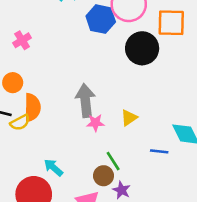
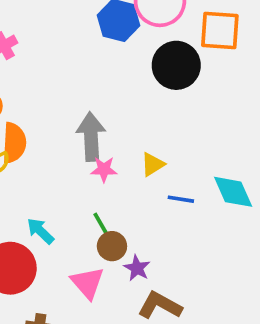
blue line: (159, 151) -> (181, 199), moved
green line: (113, 161) -> (102, 226), moved

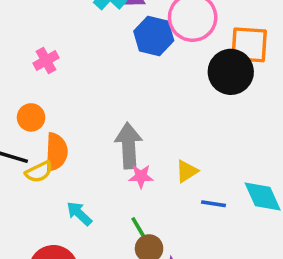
black circle: (176, 65) -> (231, 72), moved
cyan arrow: (40, 231) -> (79, 214), moved

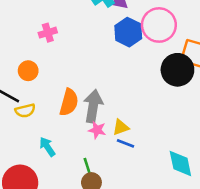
orange semicircle: (56, 152) -> (69, 102), moved
yellow triangle: (187, 171) -> (121, 127), moved
blue line: (213, 204) -> (125, 143), moved

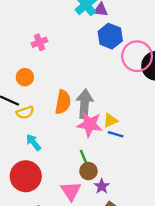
pink circle: (159, 25) -> (137, 56), moved
pink star: (97, 130) -> (90, 124), size x1.6
cyan arrow: (47, 147) -> (33, 142), moved

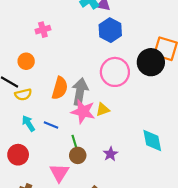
pink circle: (137, 56) -> (115, 72), moved
blue line: (116, 134) -> (51, 125), moved
red circle: (26, 176) -> (18, 155), size x0.7
purple star: (102, 186) -> (110, 154), moved

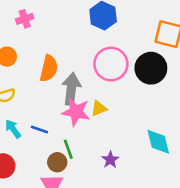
black circle: (151, 62) -> (151, 68), moved
orange semicircle: (60, 88) -> (49, 68), moved
brown circle: (78, 155) -> (57, 162), moved

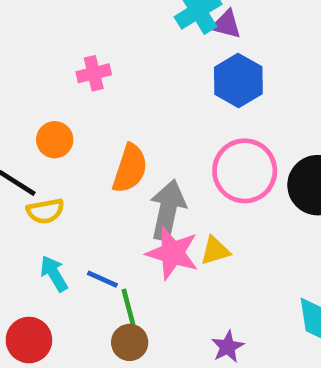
green line: (68, 149) -> (128, 307), moved

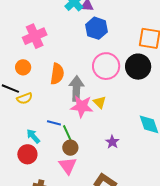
pink cross: (94, 73) -> (35, 36), size x1.6
yellow triangle: (215, 251) -> (100, 102), turned -48
cyan arrow: (54, 274) -> (33, 136), moved

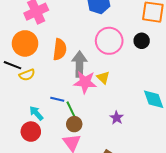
orange circle: (23, 67) -> (25, 43), size x1.6
black circle: (138, 67) -> (142, 41), size x0.6

